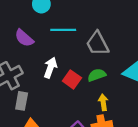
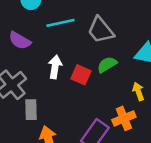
yellow arrow: (103, 102) -> (138, 91), moved

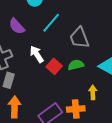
cyan line: (60, 23) -> (51, 23), turned -55
white arrow: (55, 67) -> (37, 54), turned -60

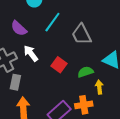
white arrow: (37, 54) -> (31, 53), moved
green semicircle: (76, 65) -> (85, 72), moved

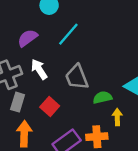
purple semicircle: (19, 28) -> (28, 38), turned 96
gray trapezoid: (82, 34) -> (77, 77), moved
red square: (59, 65) -> (50, 106), moved

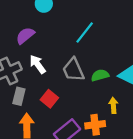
cyan line: (68, 34) -> (85, 33), moved
green semicircle: (102, 97) -> (100, 75), moved

